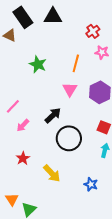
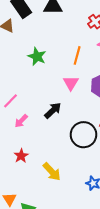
black circle: (69, 138) -> (83, 135), moved

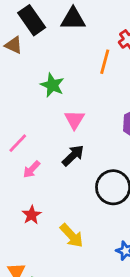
orange line: (77, 55) -> (105, 62), moved
pink triangle: (71, 83) -> (74, 120), moved

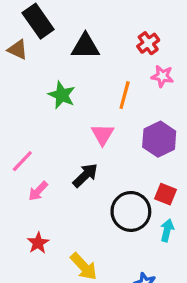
black triangle: (73, 19) -> (85, 46), moved
orange line: (105, 62) -> (125, 95), moved
pink triangle: (74, 120) -> (103, 134), moved

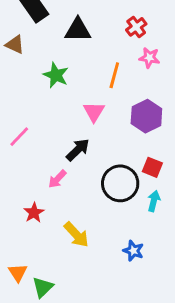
brown triangle: (18, 49) -> (15, 45), moved
pink arrow: (38, 191) -> (57, 179), moved

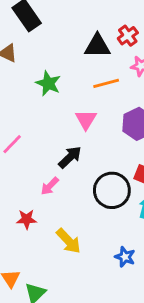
black triangle: (78, 30) -> (97, 46), moved
orange line: (114, 75) -> (106, 83), turned 60
red star: (34, 213) -> (27, 219), turned 30

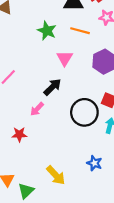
green star: (48, 83) -> (47, 31), moved
orange line: (106, 83) -> (80, 31), turned 30
yellow arrow: (69, 241) -> (56, 175), moved

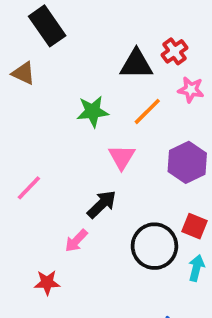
green star: (47, 31) -> (93, 111), turned -30
orange line: (80, 31) -> (147, 111), turned -60

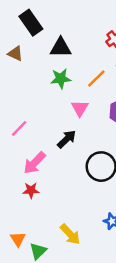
black triangle: (136, 64) -> (61, 48), moved
pink arrow: (76, 241) -> (34, 163), moved, size x1.5

